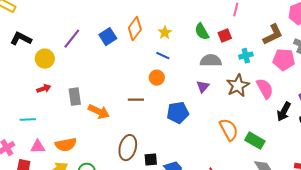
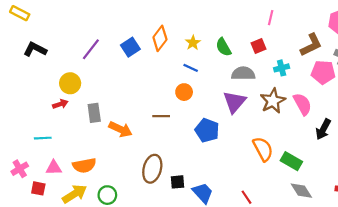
green semicircle: (202, 32) -> (224, 47), moved
yellow circle: (45, 59) -> (70, 83), moved
purple triangle: (203, 87) -> (234, 102), size x1.6
blue pentagon: (178, 113) -> (207, 130), turned 30

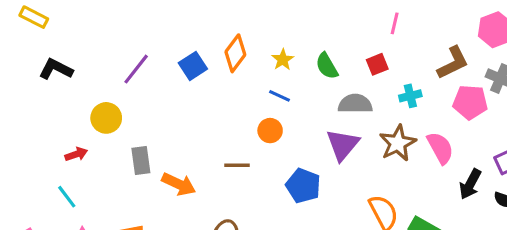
red arrow: (60, 104) -> (76, 154), moved
cyan line: (43, 138) -> (67, 197), turned 56

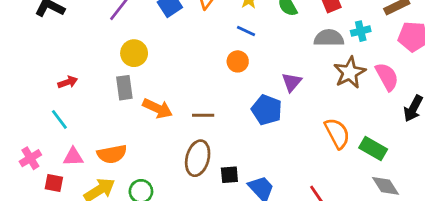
gray semicircle: (355, 104) -> (329, 38), moved
yellow circle: (106, 118) -> (134, 53), moved
purple triangle: (343, 145) -> (292, 82), moved, size x0.7
brown line: (237, 165) -> (203, 115), moved

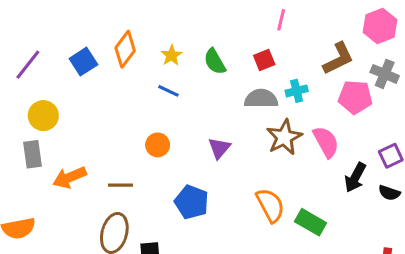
orange circle: (238, 61) -> (158, 145), moved
orange arrow: (158, 108) -> (70, 177), turned 132
blue pentagon: (267, 110) -> (192, 202), moved

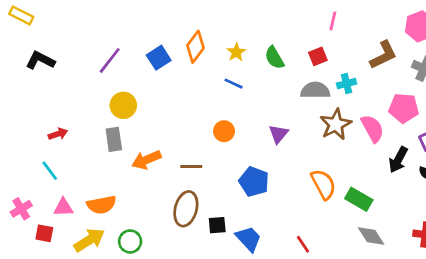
pink pentagon: (355, 97) -> (404, 108), moved

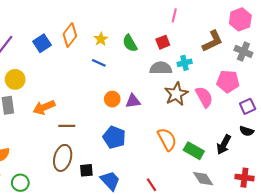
orange circle: (224, 131) -> (112, 99), moved
purple triangle: (278, 134) -> (133, 101), turned 42
orange arrow: (146, 160) -> (44, 107), moved
black arrow: (398, 160) -> (224, 145), moved

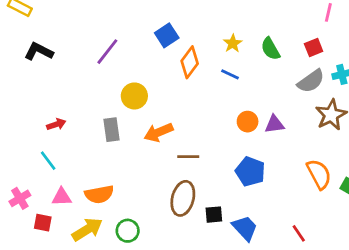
orange diamond: (70, 35) -> (190, 62), moved
blue square: (42, 43) -> (167, 35), moved
gray semicircle: (161, 68) -> (311, 81), turned 145
yellow circle: (15, 79) -> (134, 96), moved

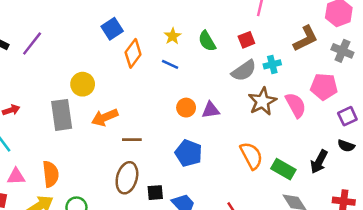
purple line: (107, 52) -> (32, 44), moved
gray rectangle: (111, 130) -> (62, 115), size x1.4
orange semicircle: (99, 194) -> (51, 174), turned -85

